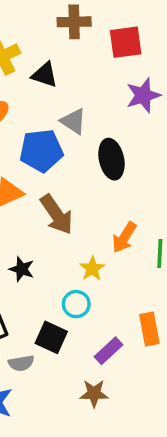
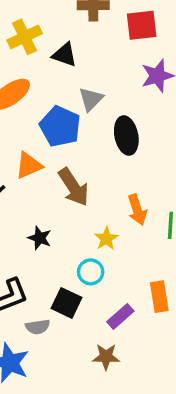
gray triangle: (73, 121) -> (91, 99), turned 40
blue pentagon: (41, 151) -> (60, 126), turned 30
orange arrow: (124, 237) -> (137, 210), turned -52

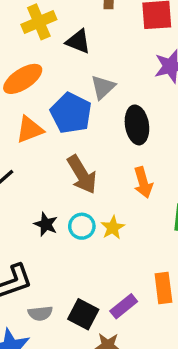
orange triangle: (29, 165) -> (30, 130), moved
orange arrow: (137, 210) -> (143, 182), moved
cyan circle: (91, 272) -> (82, 226), moved
black square: (66, 303) -> (83, 314), moved

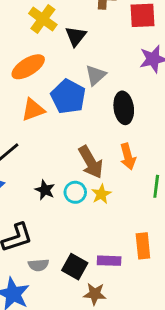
yellow cross: (39, 22) -> (43, 19), turned -32
black triangle: (78, 41) -> (76, 36), turned 45
brown arrow: (82, 175) -> (91, 162), moved
purple rectangle: (124, 306) -> (109, 261), turned 40

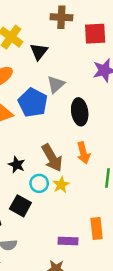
black star: (45, 190) -> (17, 165), moved
black square: (75, 267) -> (20, 206), moved

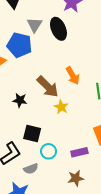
black ellipse: (80, 112) -> (58, 29), moved
cyan circle: (39, 183) -> (49, 151), moved

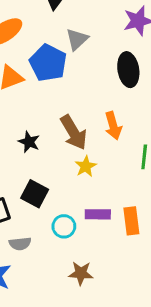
black ellipse: (58, 29) -> (128, 70), moved
cyan circle: (49, 151) -> (64, 226), moved
purple rectangle: (79, 152) -> (98, 214), moved

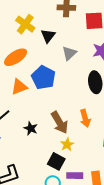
gray triangle: (77, 39) -> (69, 53), moved
black square: (35, 194) -> (56, 161), moved

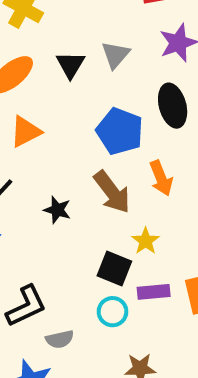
black triangle: (48, 36) -> (70, 65), moved
blue pentagon: (43, 77) -> (120, 131), moved
yellow star: (67, 145) -> (146, 241), moved

